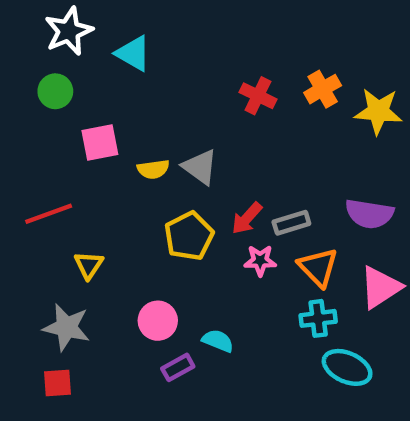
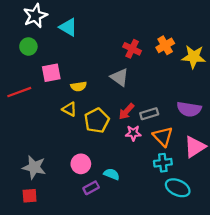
gray triangle: (200, 167) -> (120, 77), moved
red line: (49, 214) -> (19, 92), moved
yellow triangle: (89, 265) -> (69, 109), moved, turned -35

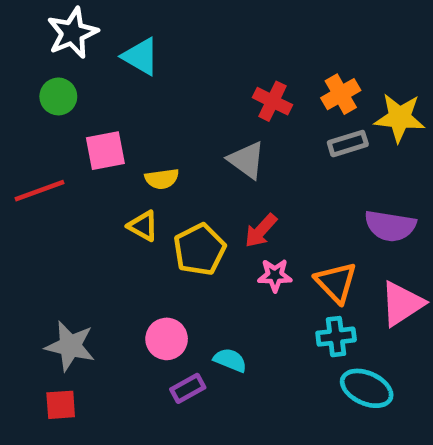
gray rectangle: (149, 114) -> (348, 144), moved

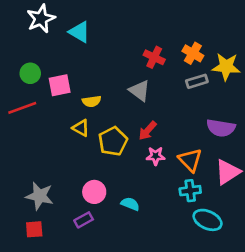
orange cross: (341, 94) -> (193, 53), turned -30
green circle: (58, 96) -> (30, 73), moved
purple rectangle: (188, 388) -> (84, 220), moved

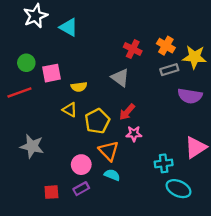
purple semicircle: (221, 128) -> (190, 96), moved
orange triangle: (190, 160) -> (109, 151), moved
gray star: (40, 196) -> (32, 146), moved
purple rectangle: (84, 220) -> (81, 189), moved
red square: (34, 229) -> (51, 192), moved

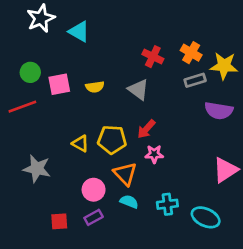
yellow semicircle: (79, 87) -> (95, 87), moved
yellow triangle: (70, 110) -> (80, 144), moved
yellow pentagon: (97, 121) -> (112, 140), turned 30
cyan cross: (164, 163) -> (167, 204), moved

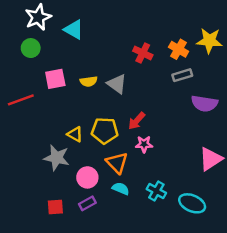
yellow star: (224, 66) -> (209, 41), moved
green circle: (30, 72) -> (31, 48), moved
gray triangle: (138, 90) -> (117, 84), moved
gray star: (37, 169) -> (57, 158), moved
cyan cross: (167, 204) -> (156, 191), turned 36

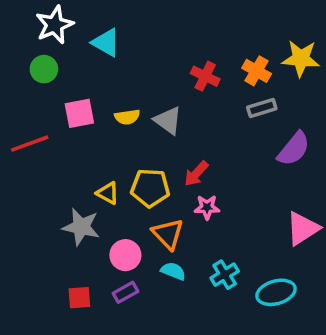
purple semicircle: (204, 104) -> (294, 149), turned -60
cyan cross: (156, 191) -> (225, 275), turned 30
cyan ellipse: (192, 203) -> (276, 292), turned -40

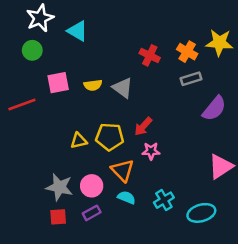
yellow triangle: (108, 193) -> (79, 141), turned -42
gray star: (81, 227) -> (59, 187), moved

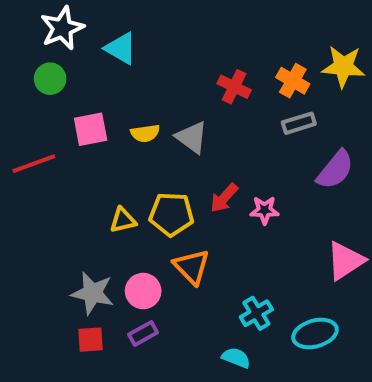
pink star: (151, 151) -> (264, 210), moved
cyan semicircle: (126, 197) -> (236, 358), moved

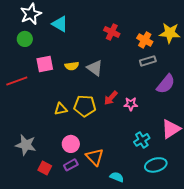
red cross: (234, 87) -> (112, 32), moved
orange triangle: (192, 267) -> (95, 157), moved
gray star: (93, 293) -> (26, 145), moved
cyan cross: (256, 313) -> (142, 140), moved
red square: (91, 340) -> (45, 168), turned 32

